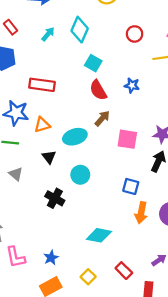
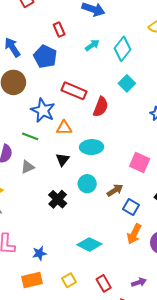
red semicircle: (98, 90) -> (101, 107), moved, turned -144
brown arrow: (102, 118) -> (115, 190), moved
gray triangle: (16, 174) -> (28, 167), turned 40

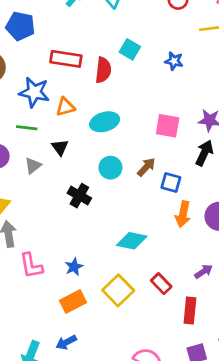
cyan square: (127, 83) -> (130, 49), moved
black triangle: (62, 159) -> (60, 147), moved
yellow square: (69, 280) -> (118, 290), size x1.6

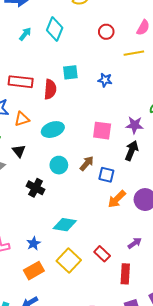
cyan square: (130, 49) -> (70, 72), turned -35
orange arrow: (183, 214) -> (117, 199), turned 36
cyan diamond: (132, 241) -> (65, 225), moved

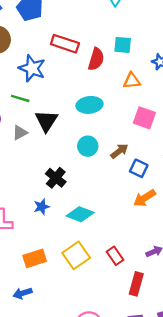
orange triangle: (22, 119) -> (132, 81), moved
black triangle: (19, 151) -> (46, 121), size x1.5
black cross: (36, 188) -> (56, 178), moved
blue star: (33, 243) -> (42, 207), moved

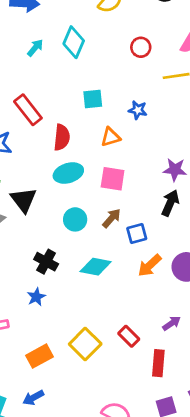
red rectangle: (65, 44) -> (28, 110), turned 44
red semicircle: (96, 59) -> (62, 137), moved
pink square: (144, 118) -> (113, 179), moved
blue square: (139, 168) -> (137, 233), turned -30
cyan diamond: (80, 214) -> (96, 267), moved

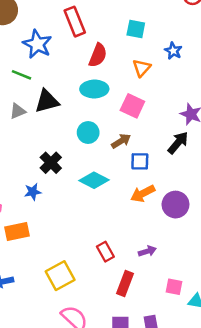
orange triangle: (111, 137) -> (142, 68), turned -48
black triangle: (23, 200) -> (47, 101), turned 36
yellow square: (85, 344) -> (60, 276), moved
orange rectangle: (39, 356) -> (17, 231), moved

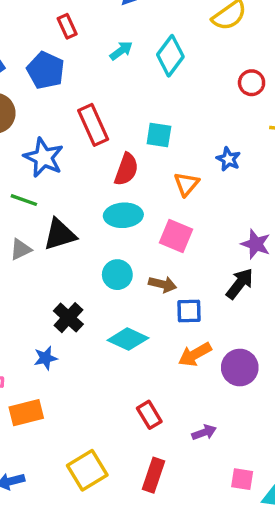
cyan square: (136, 29) -> (159, 135), moved
brown arrow: (121, 141) -> (163, 284), turned 48
red rectangle: (105, 252) -> (149, 415), moved
red rectangle: (125, 284) -> (153, 475), moved

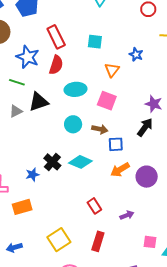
red semicircle: (126, 169) -> (56, 65), moved
black cross: (68, 318) -> (52, 162), moved

